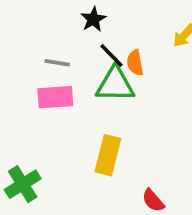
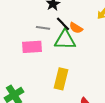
gray line: (57, 63) -> (43, 28), moved
orange semicircle: (135, 63) -> (76, 28), turned -48

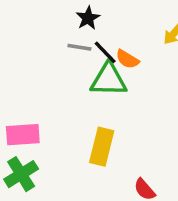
gray line: (43, 28) -> (79, 47), moved
pink rectangle: (32, 47) -> (23, 135), moved

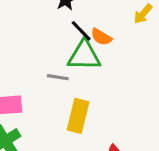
gray line: (79, 47) -> (58, 77), moved

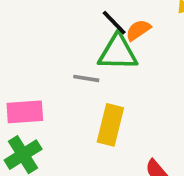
orange semicircle: (101, 37) -> (138, 30), turned 115

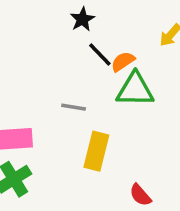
green triangle: (118, 52) -> (135, 90), moved

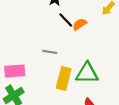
green triangle: (135, 90) -> (87, 73), moved

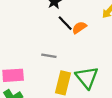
green triangle: (87, 73) -> (87, 77), turned 50

